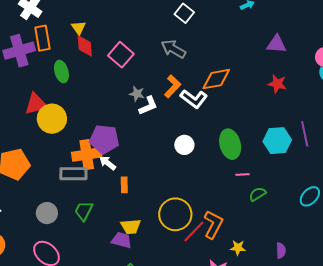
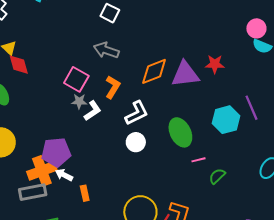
purple triangle: (276, 44) -> (185, 74), moved, size x1.4
pink square: (121, 55) -> (76, 79), moved
white L-shape: (194, 99) -> (137, 113), moved, turned -52

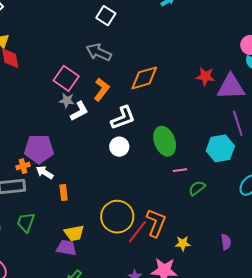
purple triangle: (185, 74) -> (231, 87), moved
cyan hexagon: (226, 120) -> (220, 148), moved
orange cross: (42, 171) -> (23, 166), size x0.5

